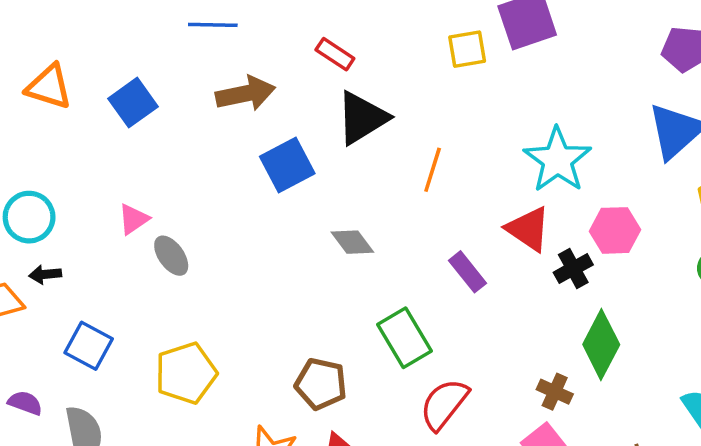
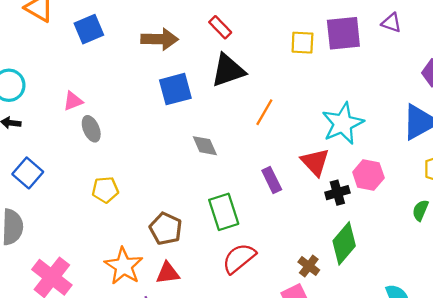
yellow pentagon: (186, 373) -> (105, 190), moved, size x0.7

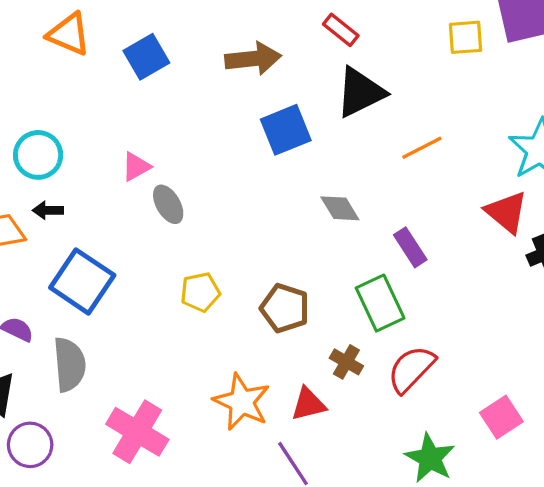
orange line: (264, 112) -> (422, 148), turned 40
blue square: (28, 173) -> (82, 281), size x1.4
purple rectangle: (272, 180) -> (410, 247), moved
brown pentagon: (166, 229) -> (285, 308), moved
brown cross: (309, 266) -> (346, 362), moved

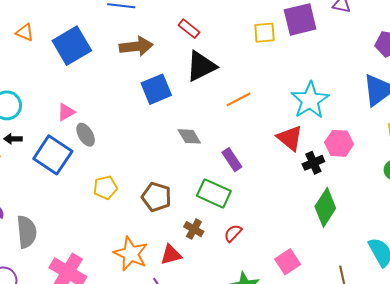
orange triangle: (69, 34) -> (25, 32), size x0.7
blue square: (146, 57) -> (72, 46), size x1.4
blue square: (82, 281) -> (53, 155), moved
green rectangle: (380, 303) -> (214, 193), turned -40
red semicircle: (411, 369) -> (233, 233), size x0.6

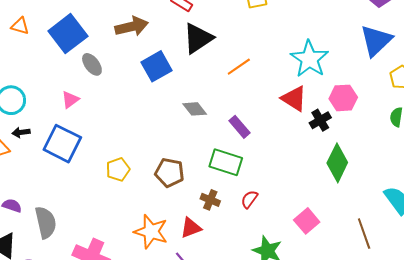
gray ellipse: (86, 135) -> (92, 64), moved

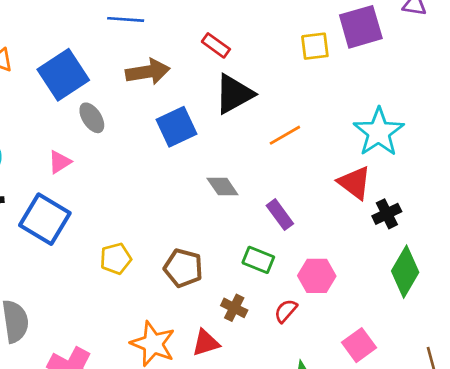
pink hexagon: (343, 98) -> (317, 276), moved
green rectangle: (226, 162) -> (258, 260), size x0.7

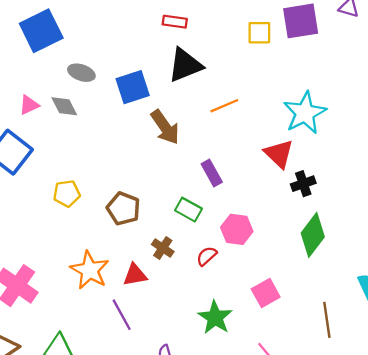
red rectangle: (216, 45) -> (175, 22), turned -35
brown arrow: (148, 72) -> (165, 127), moved, turned 57
gray ellipse: (92, 118) -> (81, 73), moved, turned -45
gray diamond: (223, 187) -> (64, 106), moved

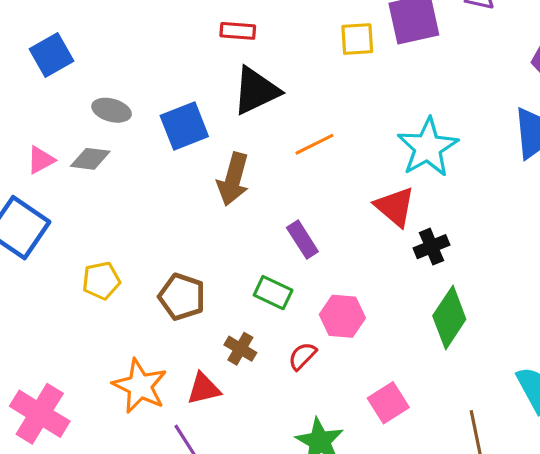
blue square: (41, 31) -> (52, 55), size x0.7
gray diamond: (64, 106) -> (90, 159), turned -52
brown arrow: (165, 127) -> (233, 179), turned 54

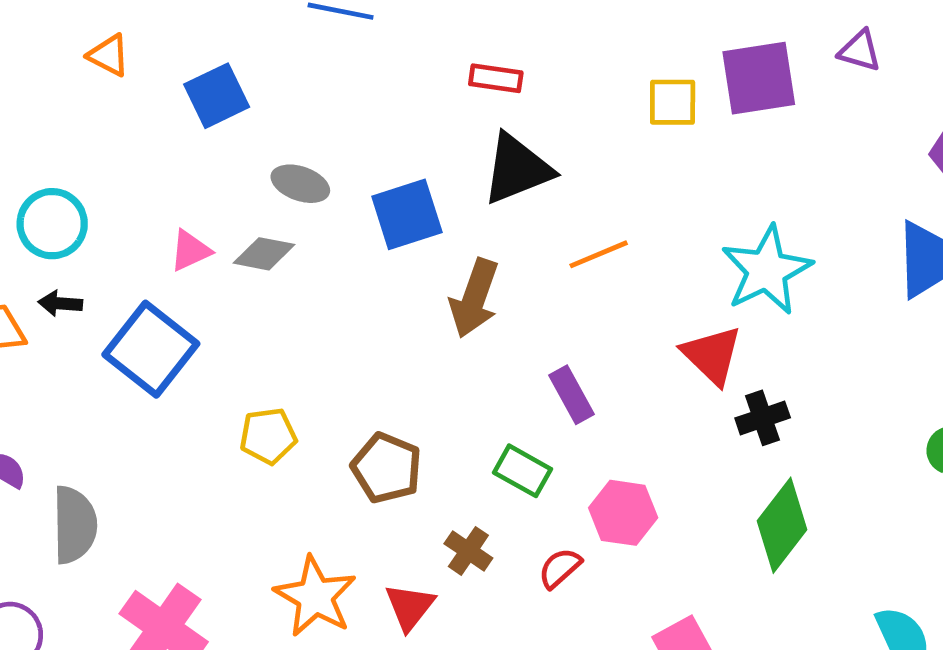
red triangle: (204, 389) -> (410, 607), turned -42

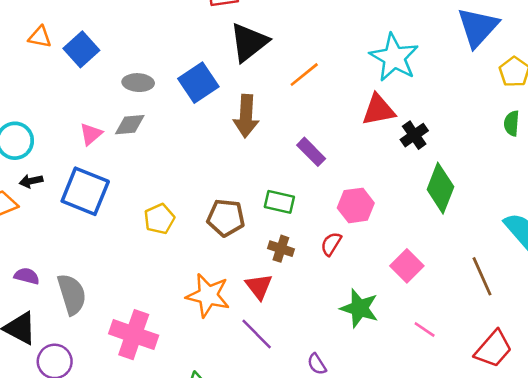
orange triangle: (109, 55) -> (40, 37), moved
red triangle: (712, 355) -> (378, 110), turned -39
green rectangle: (523, 471) -> (279, 202), moved

